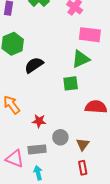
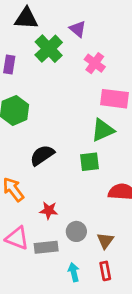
black semicircle: (34, 65) -> (42, 155), moved
pink triangle: (15, 159) -> (17, 238), moved
cyan arrow: (38, 173) -> (74, 272), moved

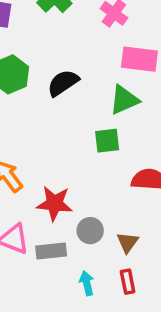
black semicircle: (42, 155) -> (63, 83), moved
red star: (49, 210) -> (55, 203), size x1.5

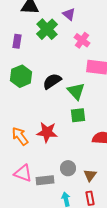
green triangle: (124, 100) -> (76, 91), moved, turned -48
red star: (55, 203) -> (47, 132), moved

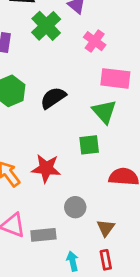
green triangle: (76, 91) -> (104, 112), moved
gray circle: (68, 168) -> (75, 207), moved

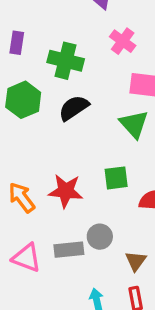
green cross: (46, 26) -> (66, 61), moved, turned -32
green square: (89, 145) -> (116, 178), moved
gray rectangle: (43, 235) -> (69, 250), moved

